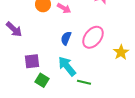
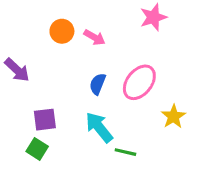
yellow star: (121, 52) -> (173, 116), moved
green square: (42, 80) -> (37, 149), moved

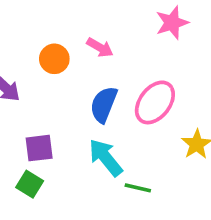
orange circle: (62, 31) -> (54, 59), moved
blue semicircle: (98, 84) -> (104, 104), size x1.4

